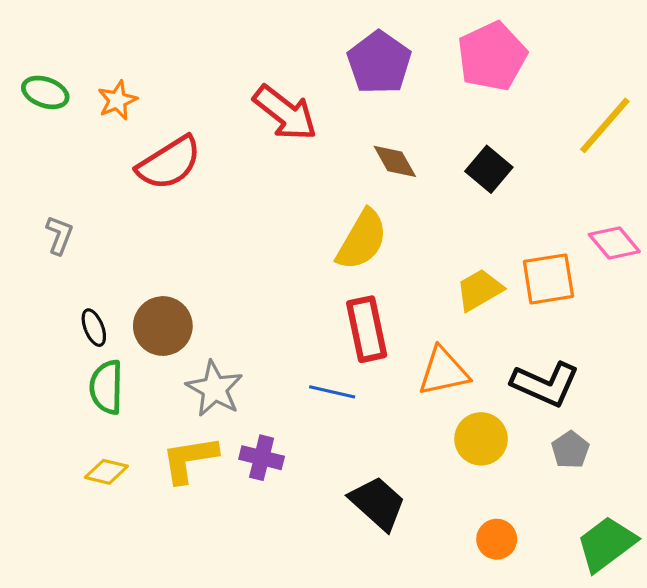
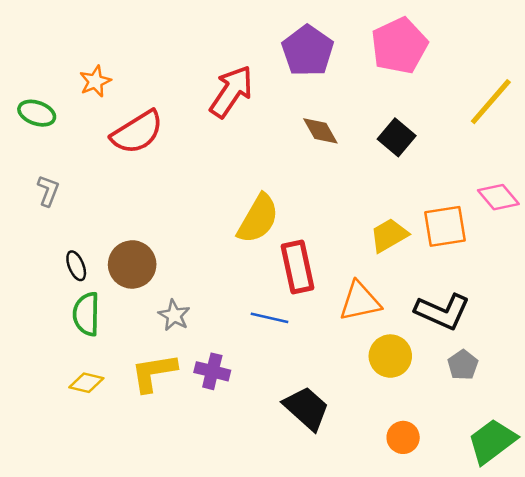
green ellipse: (45, 92) -> (37, 113), moved
red arrow: (285, 113) -> (231, 91), turned -94
yellow semicircle: (362, 240) -> (258, 219), moved
gray star: (215, 389) -> (174, 315), size x0.7

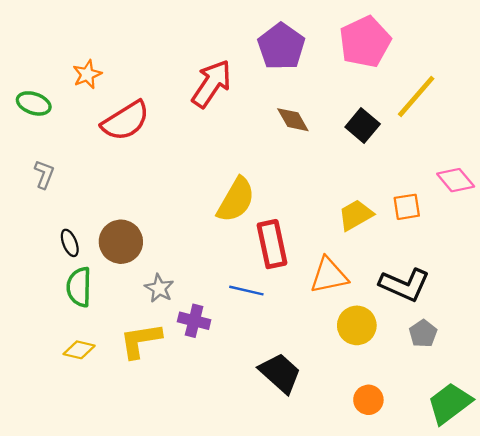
yellow line: (491, 102) -> (416, 96), moved
orange square: (445, 226) -> (407, 207), size x0.7
purple cross: (212, 371) -> (194, 321), moved

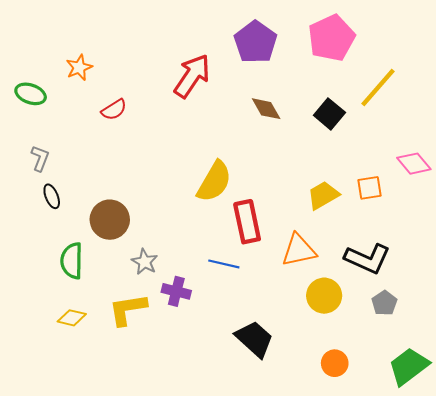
red semicircle: (126, 121) -> (114, 110), size x0.6
black ellipse: (70, 243) -> (52, 196), moved

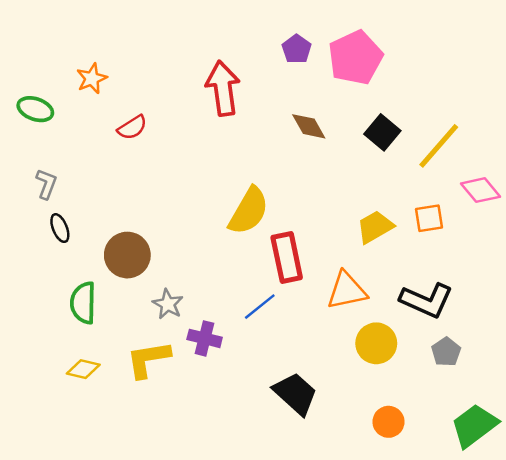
pink pentagon: (332, 38) -> (355, 58), moved
purple pentagon: (255, 42) -> (297, 49), size x0.6
red arrow: (192, 76) -> (223, 88), turned -42
yellow line: (378, 88) -> (439, 146), moved
blue line: (224, 264) -> (260, 307), turned -52

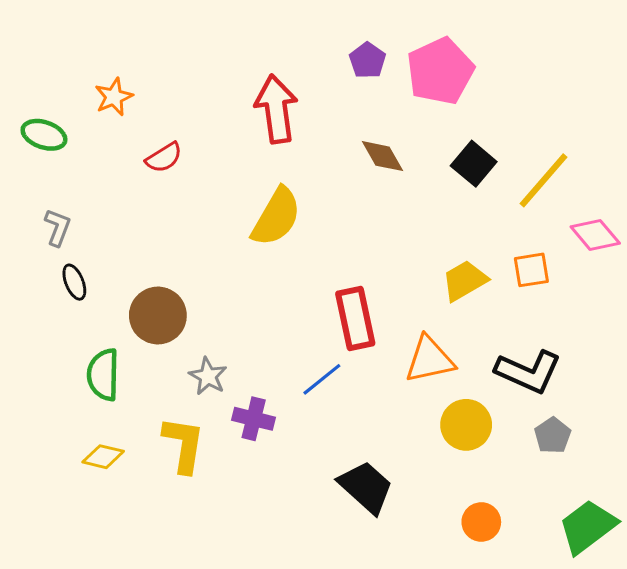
yellow semicircle: (249, 211) -> (276, 217), moved
yellow L-shape: (148, 359) -> (184, 445), turned 108

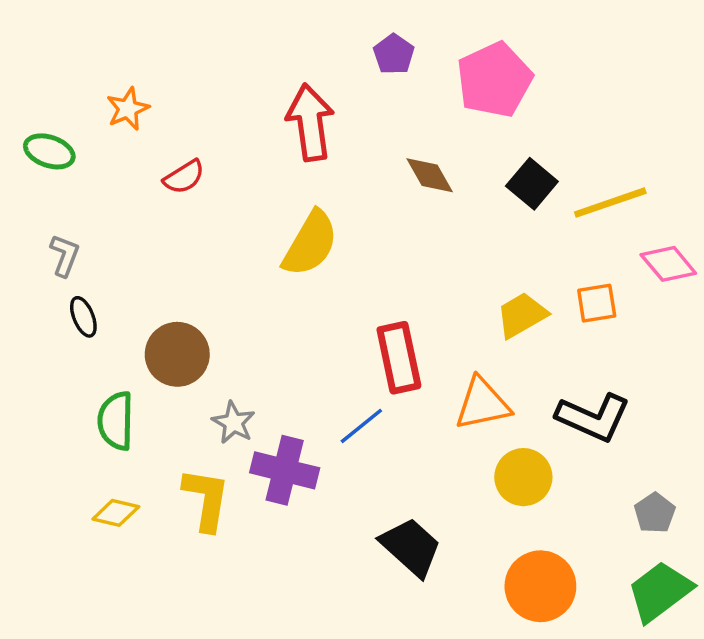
purple pentagon: (367, 60) -> (394, 54), moved
yellow line: (544, 180) -> (610, 203), turned 30
purple cross: (254, 419) -> (285, 470), size x1.4
gray pentagon: (553, 435) -> (655, 513), moved
orange circle: (481, 522) -> (540, 586), size x1.6

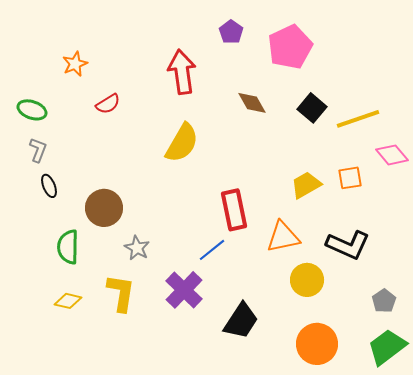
green ellipse: (49, 151) -> (32, 110), moved
purple cross: (285, 470) -> (184, 290), moved, turned 30
black trapezoid: (411, 547) -> (241, 321), turned 81

